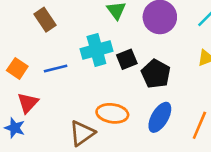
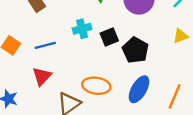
cyan cross: (96, 50) -> (82, 29), size x0.7
red triangle: (28, 103) -> (42, 76), moved

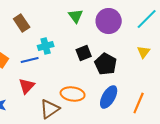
cyan cross: (82, 29) -> (46, 46), moved
yellow triangle: (180, 36) -> (144, 52), turned -32

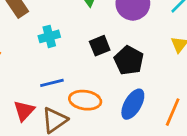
blue line: (30, 60) -> (52, 83), moved
red triangle: (27, 86) -> (24, 111), moved

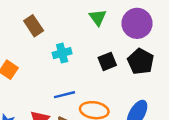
black pentagon: (129, 60) -> (141, 61), moved

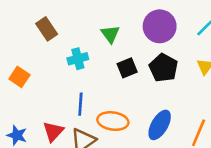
green triangle: (98, 17) -> (110, 34), moved
blue line: (64, 95) -> (80, 104), turned -72

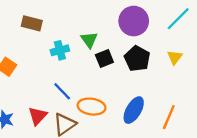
brown rectangle: (47, 29) -> (32, 23), turned -42
green triangle: (110, 34) -> (89, 40), moved
blue line: (80, 104) -> (62, 91), turned -48

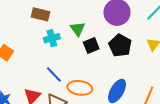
brown rectangle: (32, 23) -> (40, 14), moved

